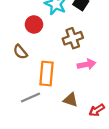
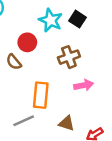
brown semicircle: (20, 52) -> (14, 62), moved

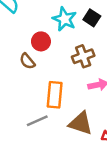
brown triangle: (66, 123) -> (81, 123), size x1.5

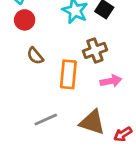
red circle: (41, 41) -> (25, 20), moved
orange rectangle: (55, 95) -> (68, 74), moved

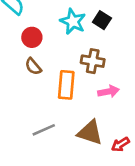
red circle: (25, 20) -> (32, 37), moved
brown cross: (95, 50) -> (93, 61), turned 30

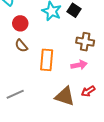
brown cross: (93, 61) -> (85, 42), moved
gray line: (44, 130) -> (15, 94), moved
red arrow: (120, 144) -> (88, 91), moved

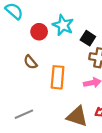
black square: (74, 10) -> (88, 38), moved
red circle: (20, 23) -> (39, 32), moved

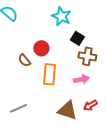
cyan star: (63, 25) -> (61, 16), moved
red circle: (39, 32) -> (41, 48), moved

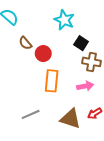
brown semicircle: (24, 60) -> (25, 43), moved
gray line: (18, 108) -> (31, 114), moved

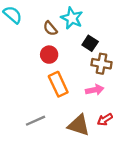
brown semicircle: (25, 43) -> (50, 28), moved
orange rectangle: (52, 81) -> (58, 84), turned -30

